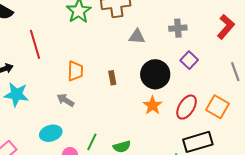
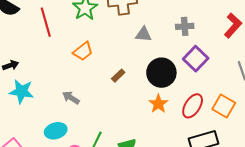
red line: (35, 44) -> (46, 22), moved
purple square: (189, 60) -> (196, 59), size x1.4
orange trapezoid: (75, 71) -> (83, 51), moved, turned 50
brown rectangle: (112, 78) -> (118, 76), turned 56

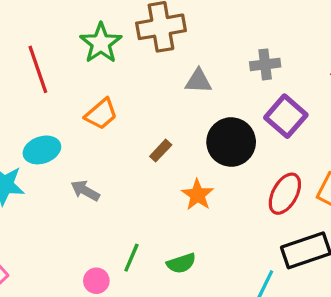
orange star: (158, 104) -> (198, 195), moved
cyan ellipse: (56, 131) -> (42, 150), moved

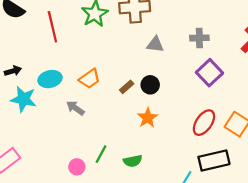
orange trapezoid: (101, 114) -> (90, 79), moved
black circle: (231, 142) -> (150, 85), moved, size x0.6

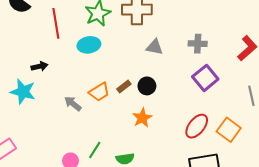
black arrow: (13, 71) -> (39, 66), moved
cyan ellipse: (50, 79) -> (89, 45), moved
orange trapezoid: (90, 79) -> (99, 92), moved

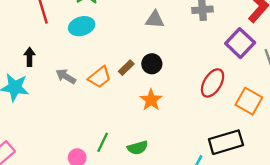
black arrow: (39, 66) -> (30, 57), turned -70
purple square: (205, 78) -> (240, 43), moved
gray arrow: (73, 104) -> (66, 76), moved
red ellipse: (197, 126) -> (213, 83), moved

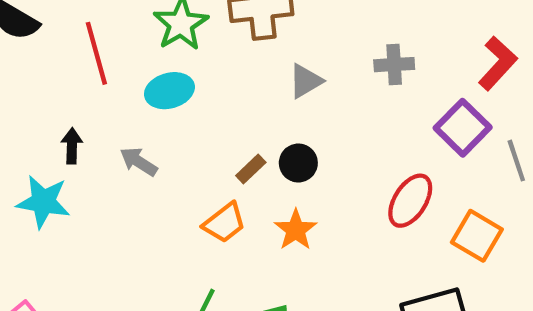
gray triangle: (155, 20) -> (306, 81), turned -36
gray arrow: (66, 76) -> (139, 162), moved
orange trapezoid: (100, 77) -> (224, 223), moved

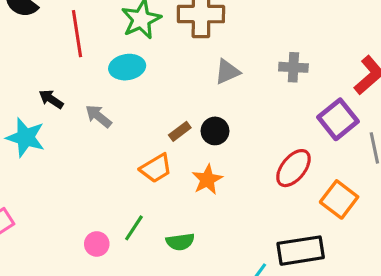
black arrow: (72, 146) -> (51, 99), turned -65

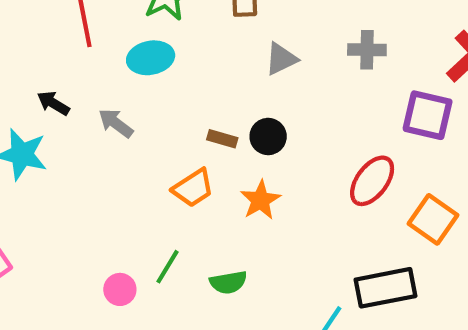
purple square: (338, 119) -> (428, 115), turned -36
brown rectangle: (180, 131) -> (222, 139), turned 55

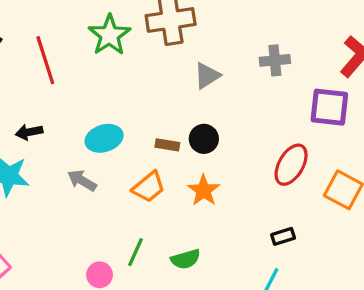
cyan ellipse: (151, 58) -> (104, 138), moved
black arrow: (53, 103) -> (29, 132), turned -35
gray arrow: (116, 123) -> (82, 180), moved
black rectangle: (386, 288) -> (283, 236), moved, size x0.5

